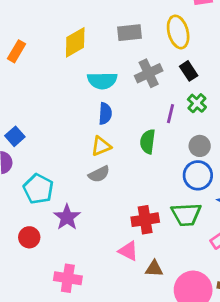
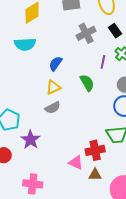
cyan semicircle: (102, 81) -> (25, 44), moved
blue semicircle: (105, 114) -> (56, 64), turned -147
green semicircle: (148, 142) -> (87, 83), turned 144
red cross: (145, 220) -> (95, 150), moved

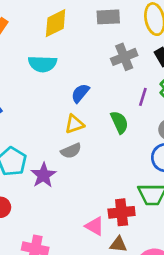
purple star: (31, 140) -> (43, 175), moved

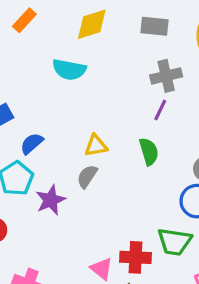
blue semicircle: (80, 93) -> (32, 143), moved
purple line: (143, 97) -> (160, 110), moved
gray semicircle: (71, 151) -> (87, 176), turned 138

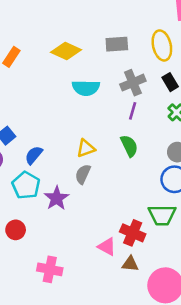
yellow diamond: (92, 24) -> (66, 51), turned 52
cyan semicircle: (69, 70) -> (86, 88), moved
red cross: (136, 257) -> (133, 233), turned 30

